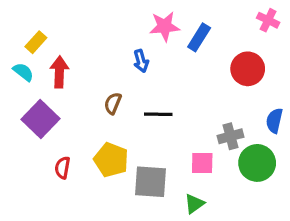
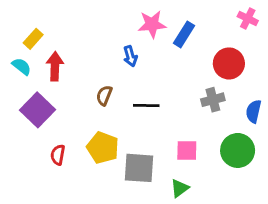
gray cross: (230, 136) -> (213, 100), moved

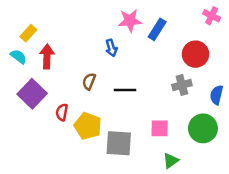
red semicircle: (58, 155) -> (62, 112), moved
green triangle: (180, 188) -> (171, 161), moved

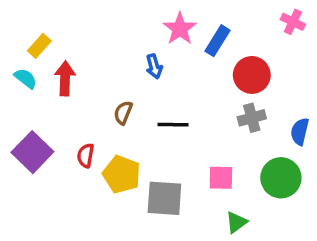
pink star: (130, 21) -> (180, 29), turned -30
red circle: (196, 54) -> (252, 75), moved
purple square: (32, 94) -> (32, 152), moved

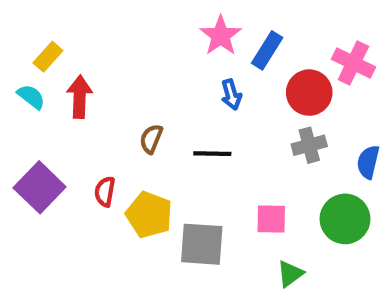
pink cross: (293, 22) -> (353, 63), moved, size x1.4
blue arrow: (154, 66) -> (231, 95), moved

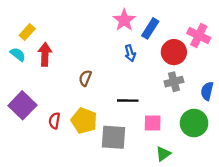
black line: (212, 154) -> (128, 101), moved
red semicircle: (105, 192) -> (54, 121), moved

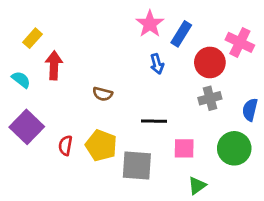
cyan semicircle: (18, 54) -> (21, 80), moved
brown semicircle: (85, 78) -> (103, 94), turned -98

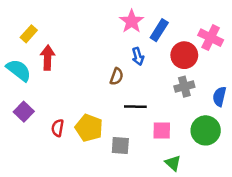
cyan semicircle: (21, 80) -> (19, 70), size x1.5
brown semicircle: (103, 94) -> (117, 76), moved, turned -84
purple square: (27, 127) -> (24, 112), size x0.7
gray square: (137, 166) -> (120, 145), size x0.7
green triangle: (197, 186) -> (173, 163), turned -42

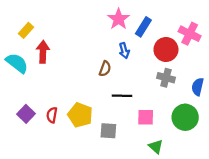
gray cross: (184, 87) -> (166, 78), turned 30
purple square: (24, 112) -> (26, 114), moved

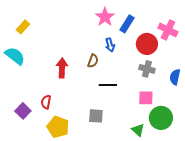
red arrow: (43, 52) -> (62, 68), moved
purple square: (26, 114) -> (23, 111), moved
yellow pentagon: (80, 115) -> (58, 127), moved
pink square: (146, 117) -> (146, 98), moved
green circle: (185, 117) -> (161, 118), moved

